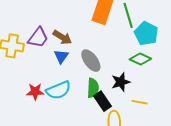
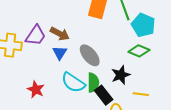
cyan semicircle: (58, 90) -> (73, 82), moved, turned 60
red star: (35, 92) -> (36, 90), turned 30

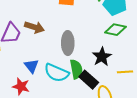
blue triangle: (60, 53) -> (31, 66), moved
gray ellipse: (90, 55) -> (68, 43), turned 50

